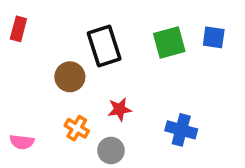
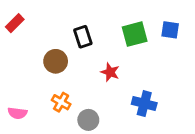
red rectangle: (18, 29) -> (15, 23), turned 30
black rectangle: (104, 46) -> (83, 37), size x0.7
red star: (120, 109) -> (110, 72), moved, turned 30

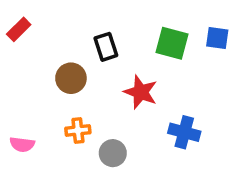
green square: (135, 34) -> (172, 43), turned 30
red star: (110, 72) -> (141, 92), size x1.4
orange cross: (61, 102) -> (78, 130), turned -36

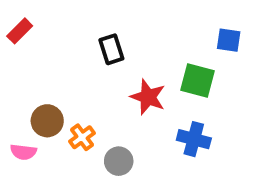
green square: (172, 43) -> (197, 80), moved
brown circle: (71, 78) -> (47, 121), moved
orange cross: (78, 130) -> (82, 137), turned -30

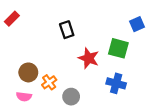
blue square: (229, 40) -> (137, 24), turned -32
pink semicircle: (23, 152) -> (24, 97), moved

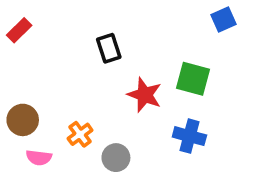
blue square: (137, 24) -> (224, 19), moved
brown circle: (28, 72) -> (23, 120), moved

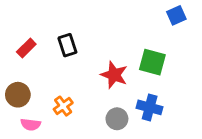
red rectangle: (19, 30) -> (26, 48), moved
black rectangle: (109, 48) -> (67, 45), moved
gray circle: (116, 158) -> (117, 119), moved

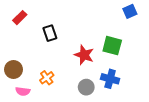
red rectangle: (26, 48) -> (20, 18), moved

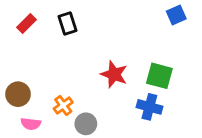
black rectangle: (50, 33) -> (67, 24), moved
green square: (112, 46) -> (159, 76), moved
gray circle: (86, 87) -> (86, 124), moved

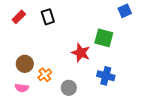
green square: (159, 76) -> (104, 38), moved
brown circle: (18, 94) -> (25, 64), moved
gray circle: (86, 124) -> (69, 88), moved

